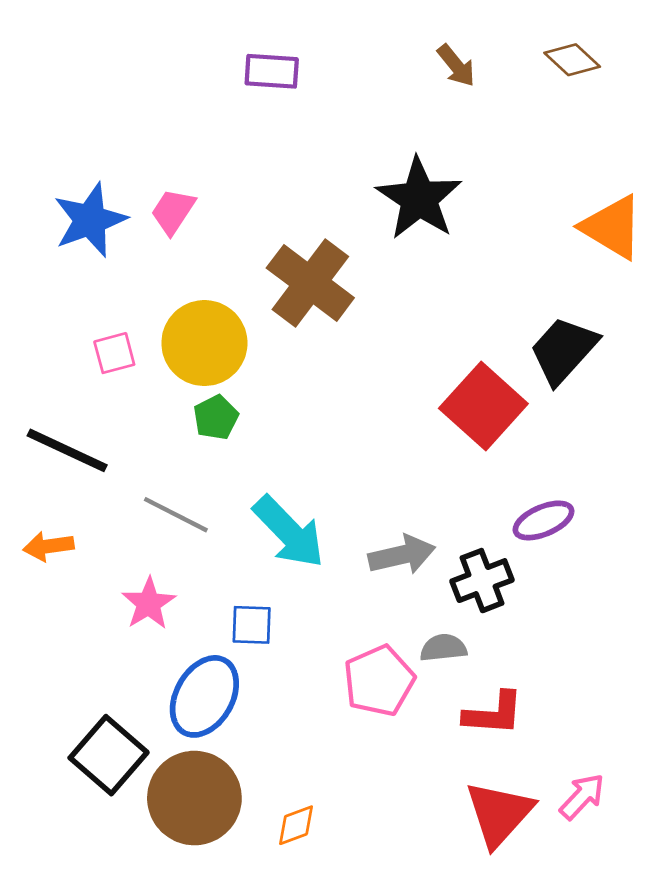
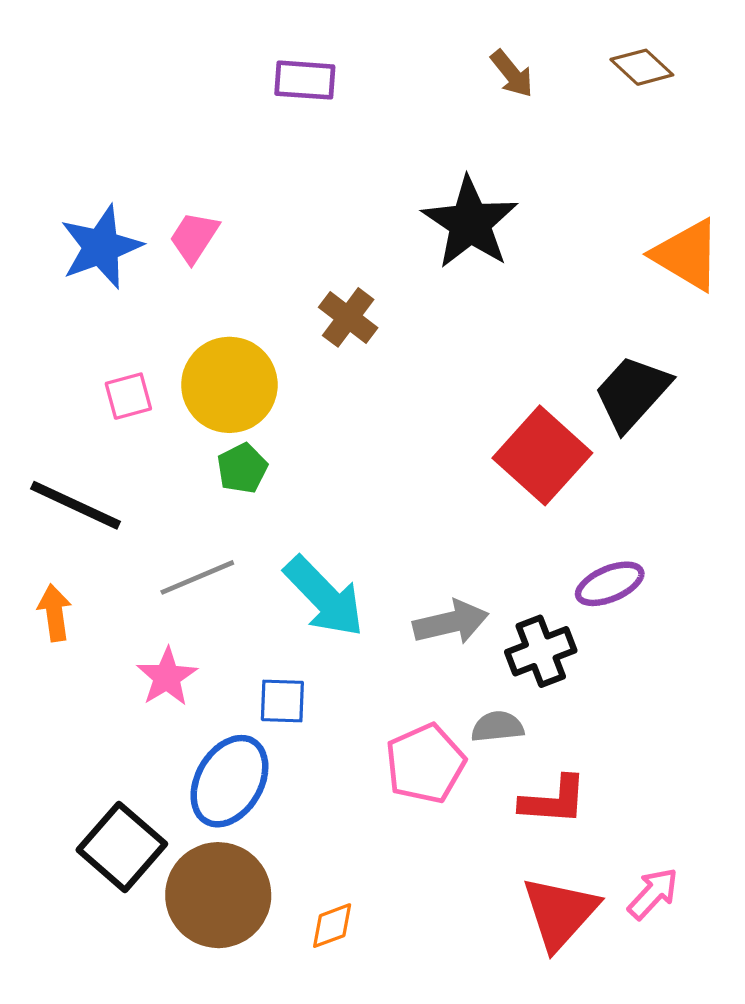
brown cross: (310, 283) -> (348, 317), size x0.6
gray line: (176, 515) -> (197, 577), turned -50
orange arrow: (48, 546) -> (55, 613), turned 90

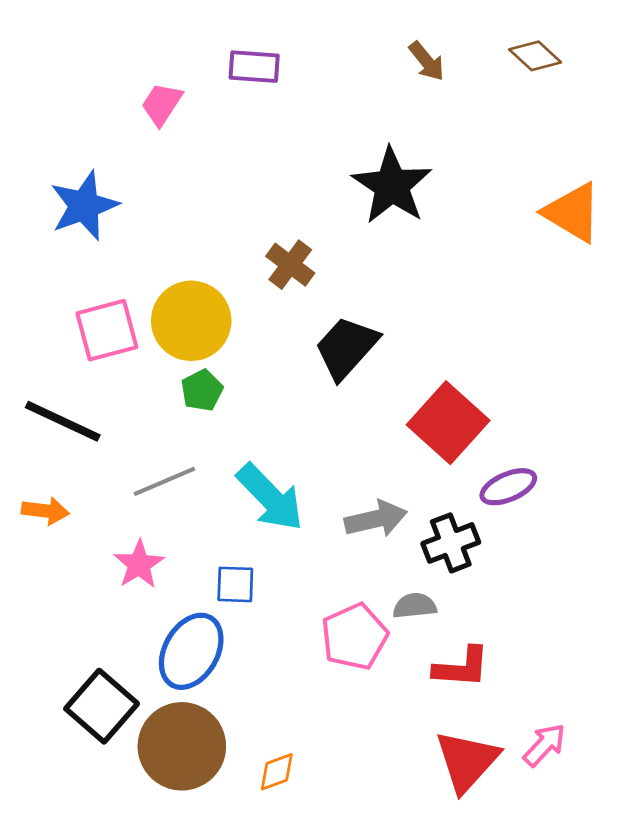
pink trapezoid: (194, 237) -> (162, 104), moved
black trapezoid: (632, 393) -> (346, 348), moved
pink square: (128, 396) -> (107, 330), size x1.6
red square: (542, 455) -> (448, 423), moved
orange arrow: (55, 613) -> (45, 511), turned 105

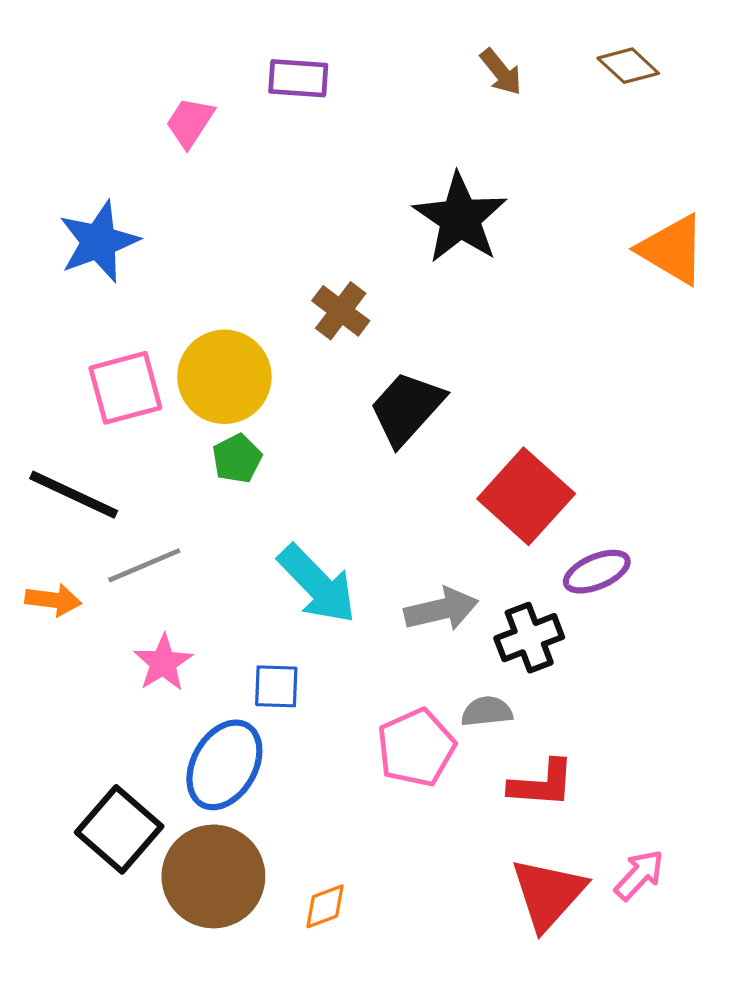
gray line: (164, 481) -> (144, 565), moved

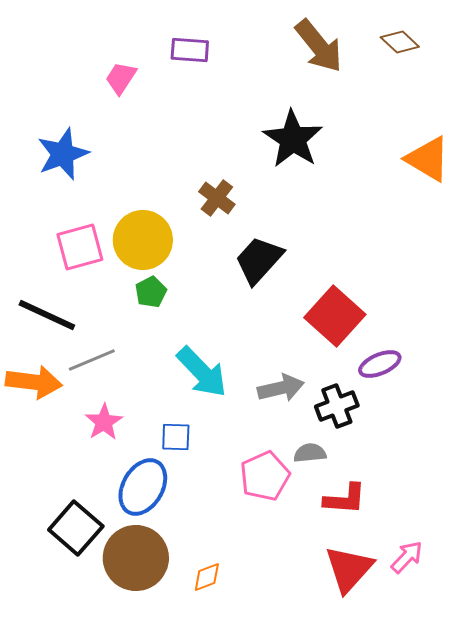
brown arrow: (501, 72) -> (319, 46), size x1.8
orange arrow: (53, 600) -> (34, 382), size x1.6

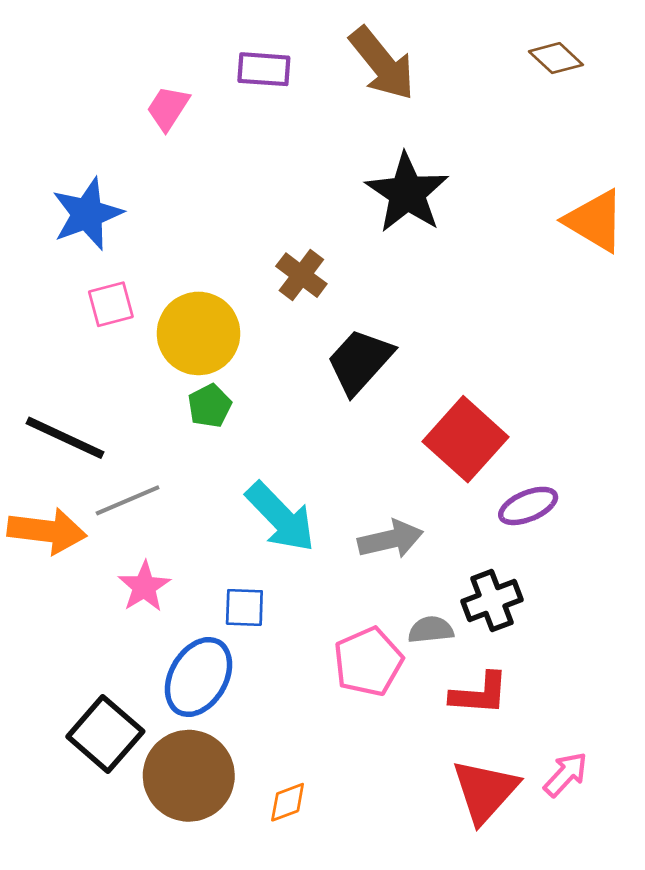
brown arrow: (319, 46) -> (382, 64), moved
pink square: (80, 247) -> (111, 304), moved, size x0.7
black cross: (337, 406) -> (492, 601), moved

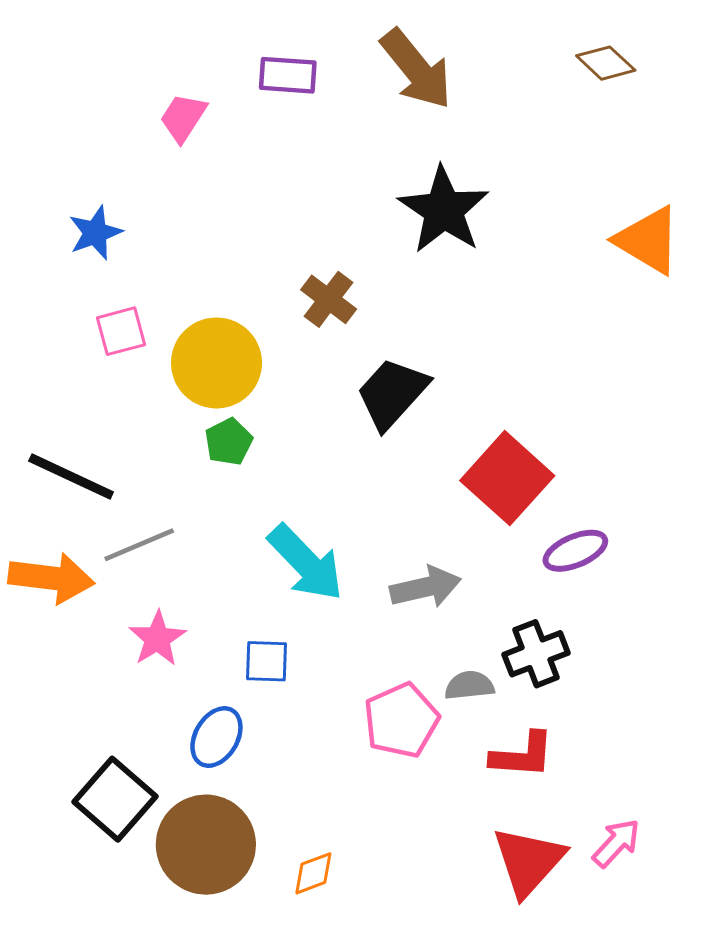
blue star: (87, 214) -> (95, 233), size x0.7
blue ellipse: (198, 677) -> (216, 737), size x0.7

